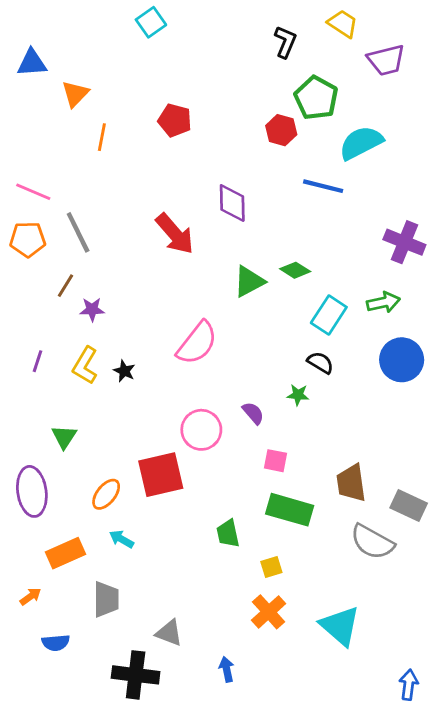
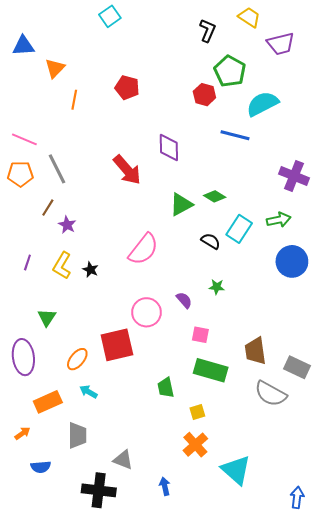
purple star: (92, 309) -> (67, 225), turned 30
black semicircle: (320, 363) -> (211, 241), moved
cyan triangle: (340, 626) -> (236, 470), moved

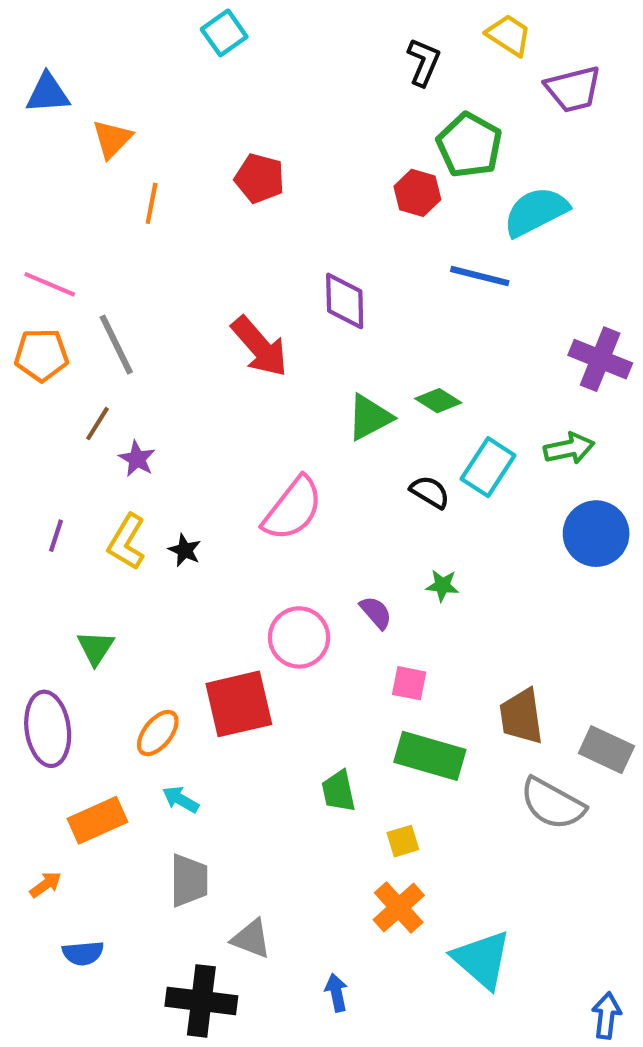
gray trapezoid: (77, 435) -> (189, 880), moved

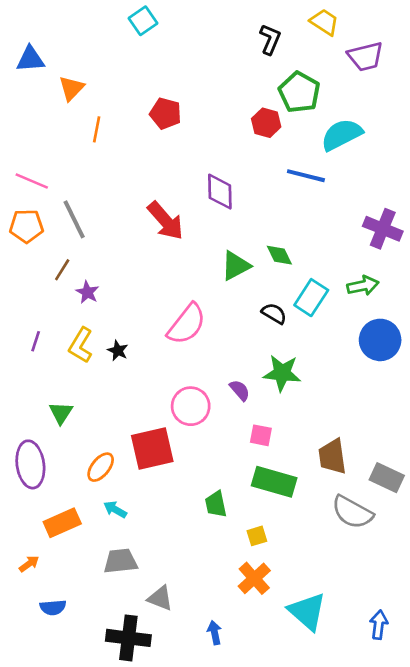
green diamond: (438, 401) -> (279, 255), turned 32
green star: (442, 586) -> (282, 373), size x1.8
gray trapezoid: (189, 880) -> (120, 561), turned -96
blue arrow: (606, 1016) -> (379, 625), moved

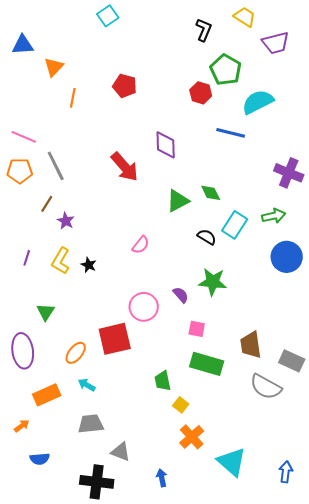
pink semicircle: (187, 324) -> (141, 245), size x0.6
yellow square: (257, 536) -> (181, 405), moved, turned -35

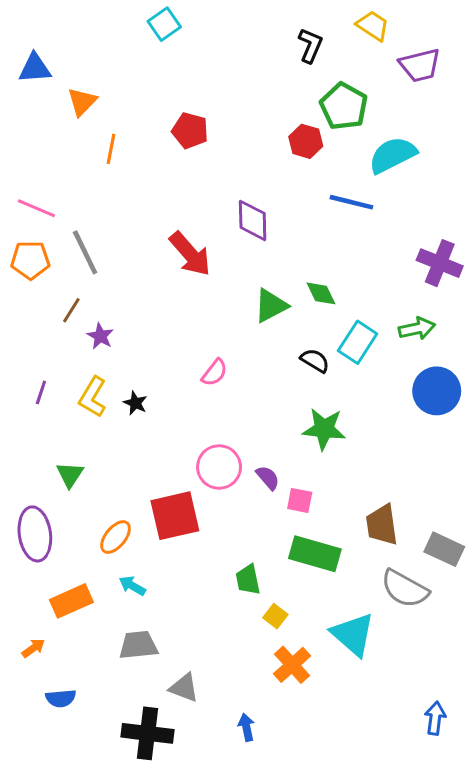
purple semicircle: (181, 295) -> (268, 478), moved
cyan triangle: (232, 462) -> (353, 634), moved

